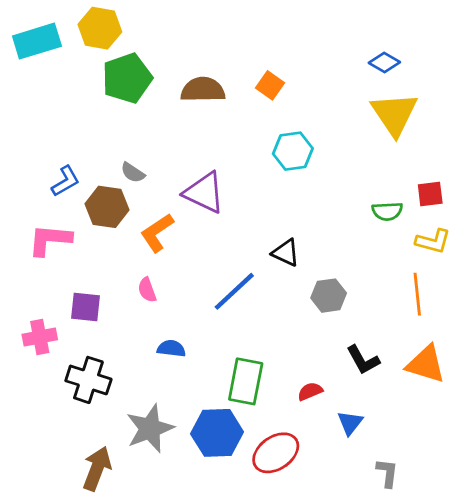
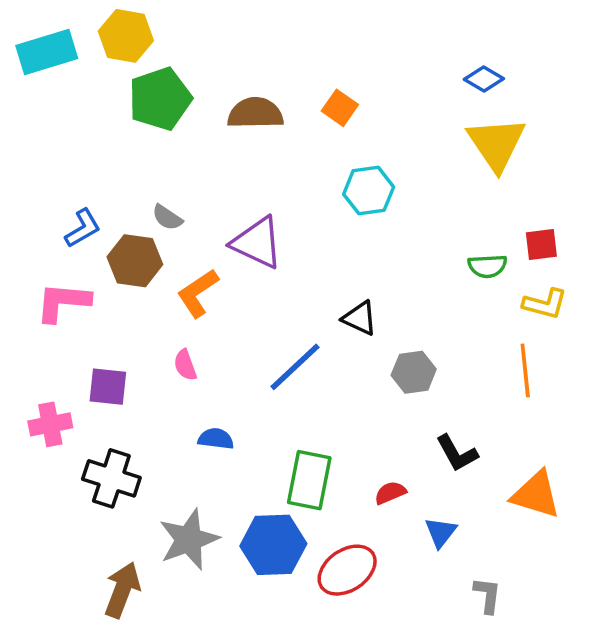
orange triangle: (426, 364) -> (536, 495), moved

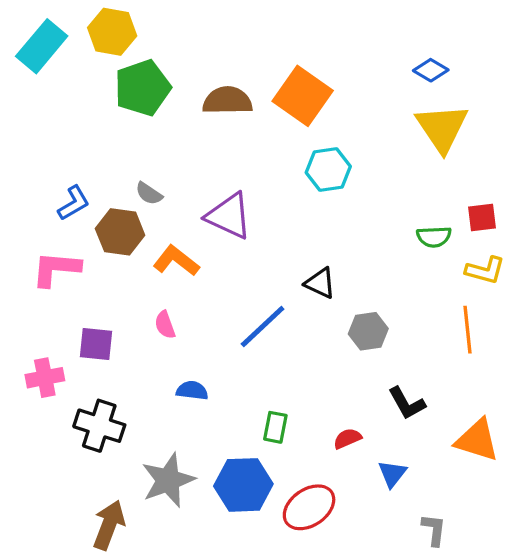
cyan rectangle: (47, 52) -> (42, 46), turned -33
orange square: (340, 108) -> (303, 96), size x1.8
orange L-shape: (198, 293) -> (176, 261), turned 72
green rectangle: (309, 480) -> (275, 427), size x0.6

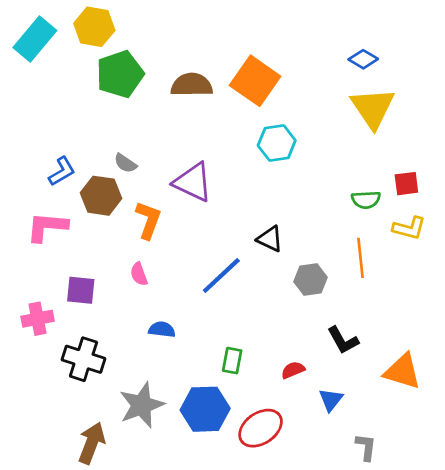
orange L-shape: (176, 261) -> (148, 220), turned 72
orange line: (468, 330) -> (361, 258), moved

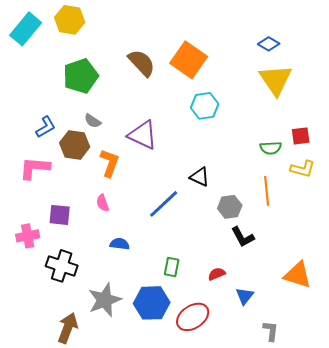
green pentagon: (120, 74) -> (81, 76), moved
brown semicircle: (192, 85) -> (142, 63), turned 48
black L-shape: (343, 340) -> (243, 237), moved

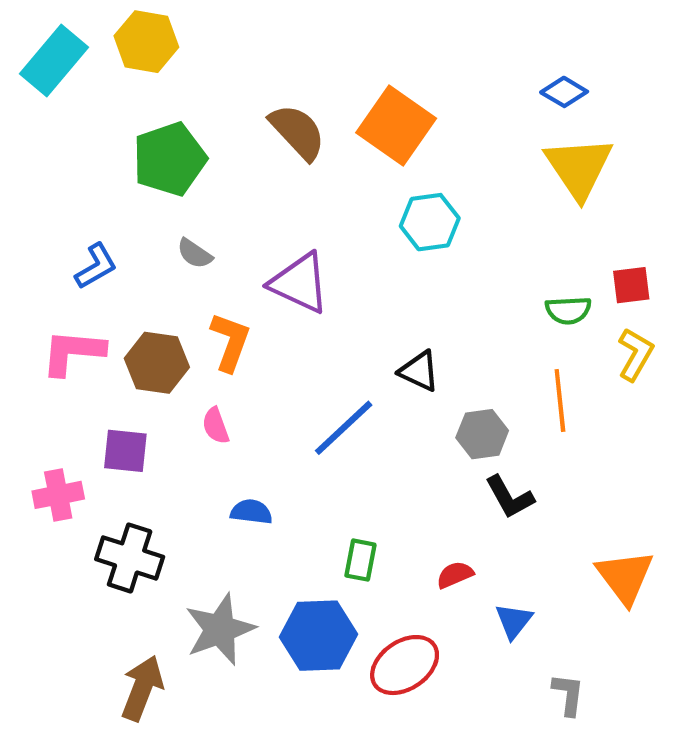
brown hexagon: (75, 145) -> (157, 363), moved
yellow L-shape: (303, 169) -> (635, 354), turned -75
orange triangle: (298, 275) -> (625, 577), turned 36

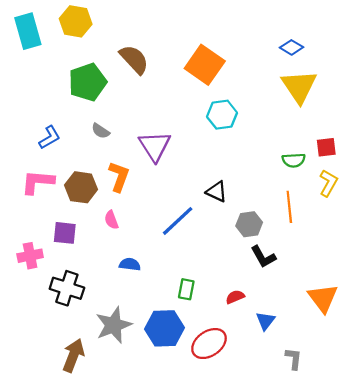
cyan rectangle: (54, 60) -> (28, 31), turned -56
brown semicircle: (297, 132) -> (134, 59), moved
purple triangle: (300, 283) -> (155, 146), turned 32

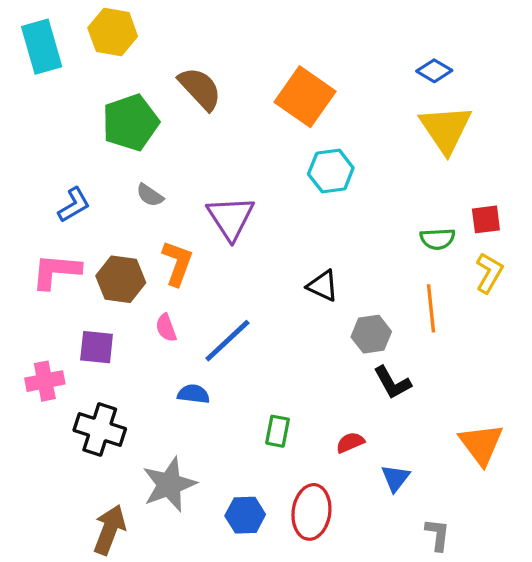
blue line: (178, 221) -> (227, 341), moved
blue hexagon: (165, 328) -> (245, 515), moved, size x0.7
red ellipse: (209, 344) -> (311, 512), turned -48

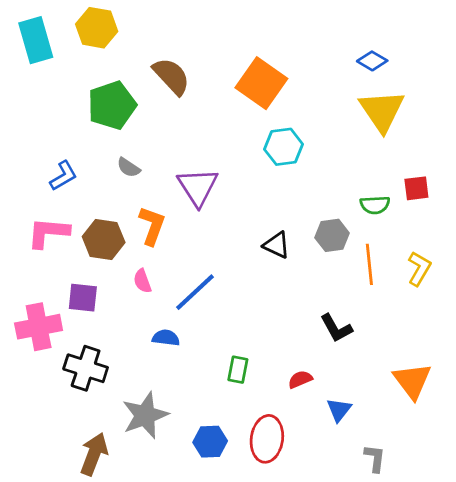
yellow L-shape: (489, 273) -> (419, 269), moved
gray hexagon: (371, 334) -> (332, 235), moved
pink cross: (45, 381) -> (39, 327), size x1.4

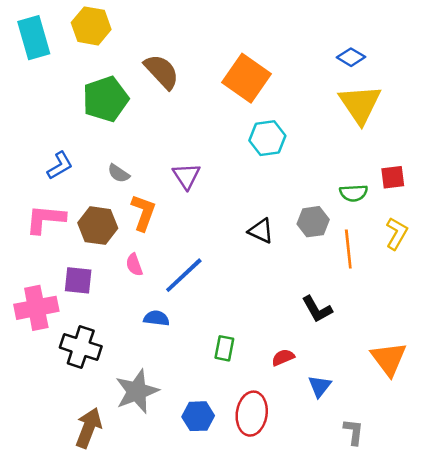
gray semicircle: (129, 168) -> (119, 173), moved
purple triangle: (198, 187) -> (186, 176), size x0.7
yellow L-shape: (419, 269) -> (397, 233), moved

